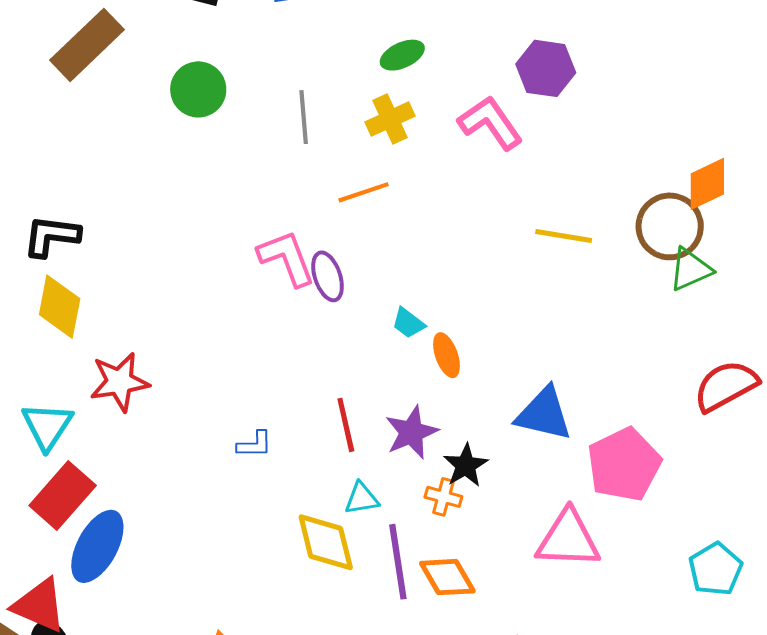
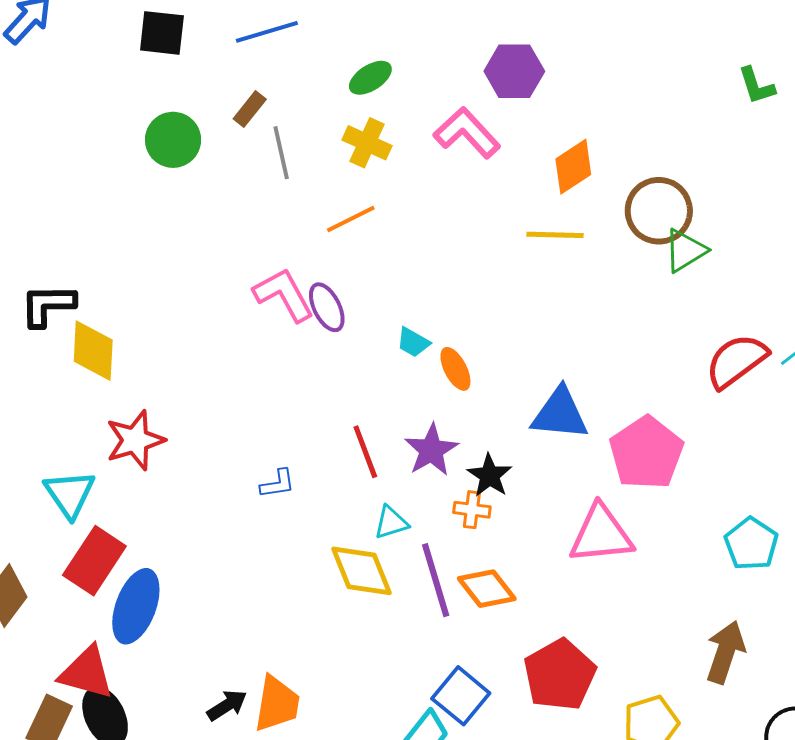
brown rectangle: (87, 45) -> (250, 109), moved, size x0.5
yellow cross: (390, 119) -> (367, 143), turned -33
orange diamond: (707, 184) -> (573, 167), moved
yellow diamond: (60, 307) -> (93, 351), moved

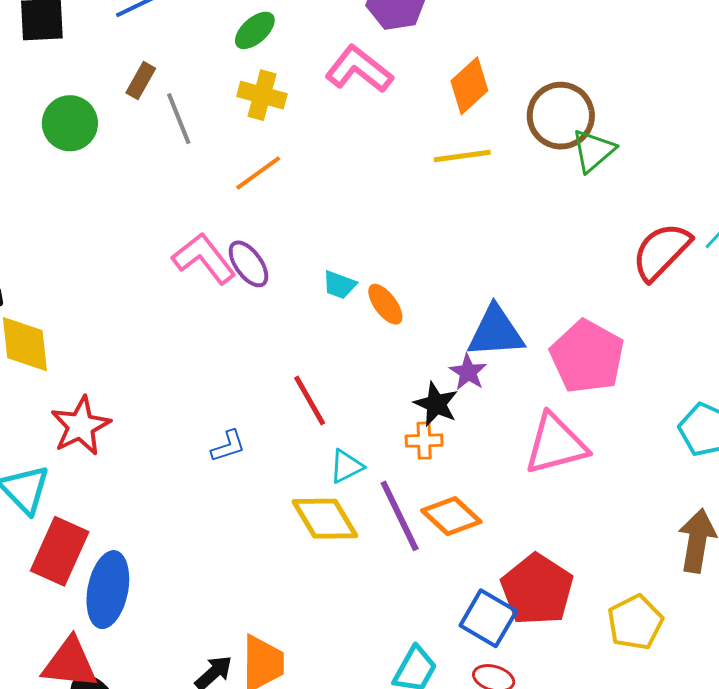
purple star: (431, 450) -> (468, 372), moved, size x0.7
blue square: (461, 696) -> (488, 618), moved

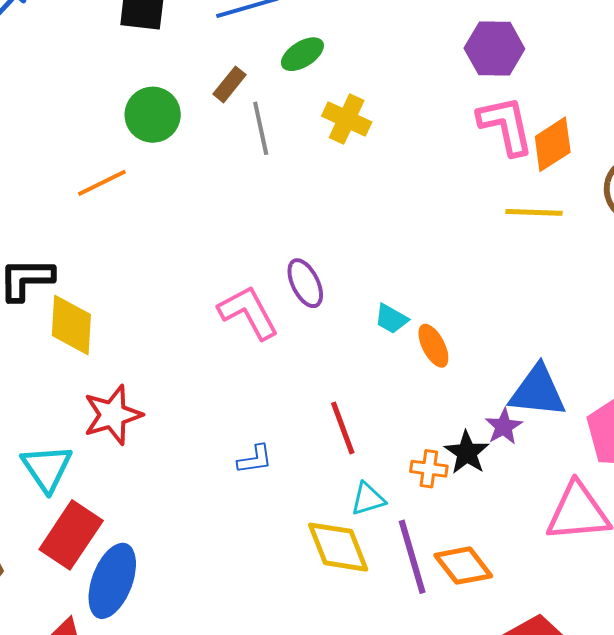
green ellipse: (255, 30) -> (302, 54), moved
pink L-shape: (359, 69) -> (506, 125), moved, turned 30
orange line: (258, 173) -> (102, 183), moved
pink L-shape: (204, 258) -> (248, 312), moved
orange cross: (424, 441) -> (429, 469), moved

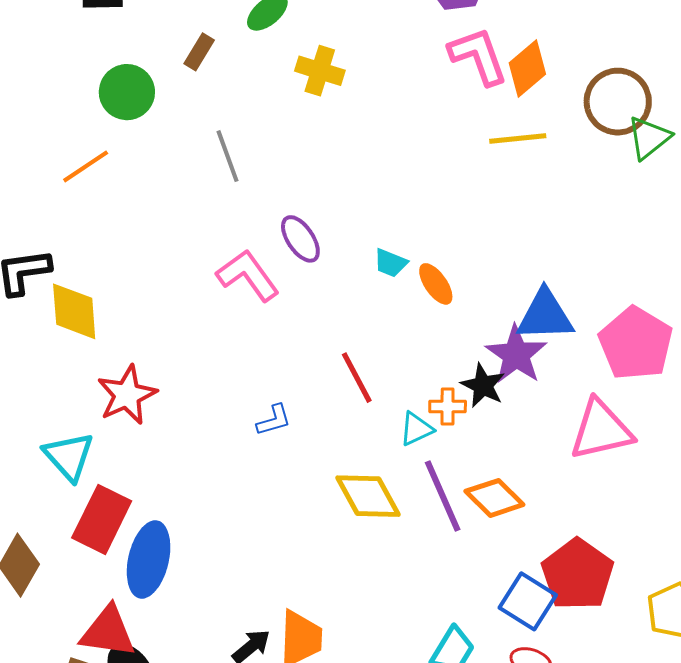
gray line: (261, 128) -> (228, 156), moved
purple star: (504, 426) -> (516, 355), size x1.6
cyan triangle: (368, 499) -> (416, 429), moved

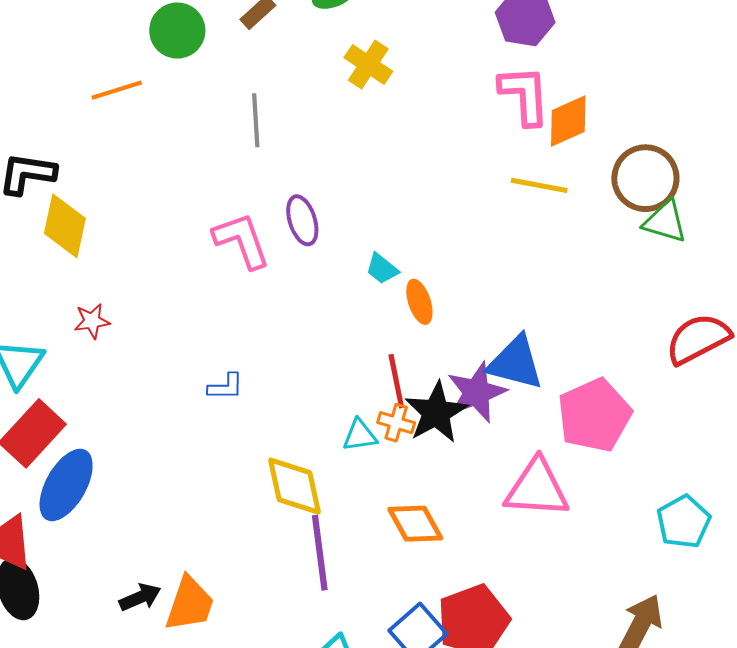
green triangle: (649, 138) -> (665, 222), turned 39
red line: (357, 378) -> (396, 381), moved
black star: (483, 385) -> (436, 413), size x1.4
red star: (127, 395) -> (92, 321), size x0.6
purple line: (443, 496) -> (320, 553), moved

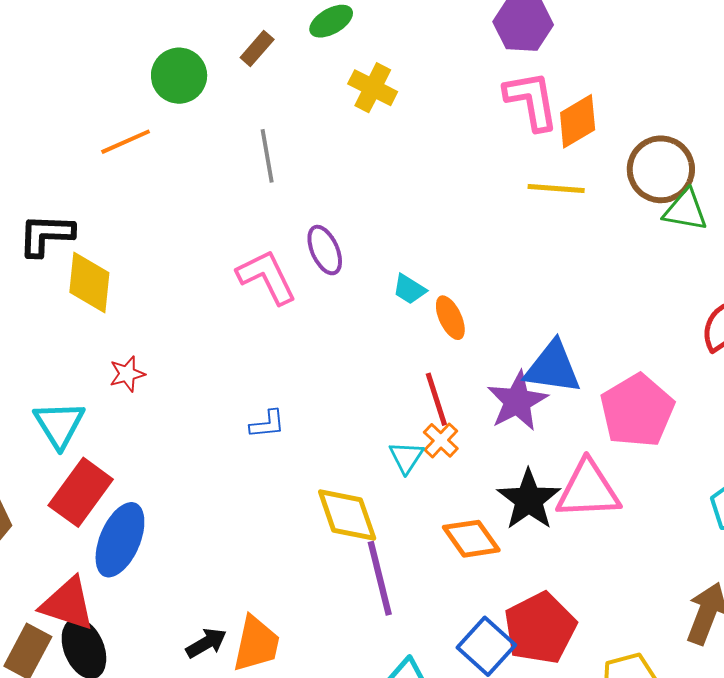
black star: (436, 413) -> (529, 500), moved
orange cross: (396, 423) -> (441, 440), turned 33
cyan triangle: (360, 435) -> (406, 457), turned -42

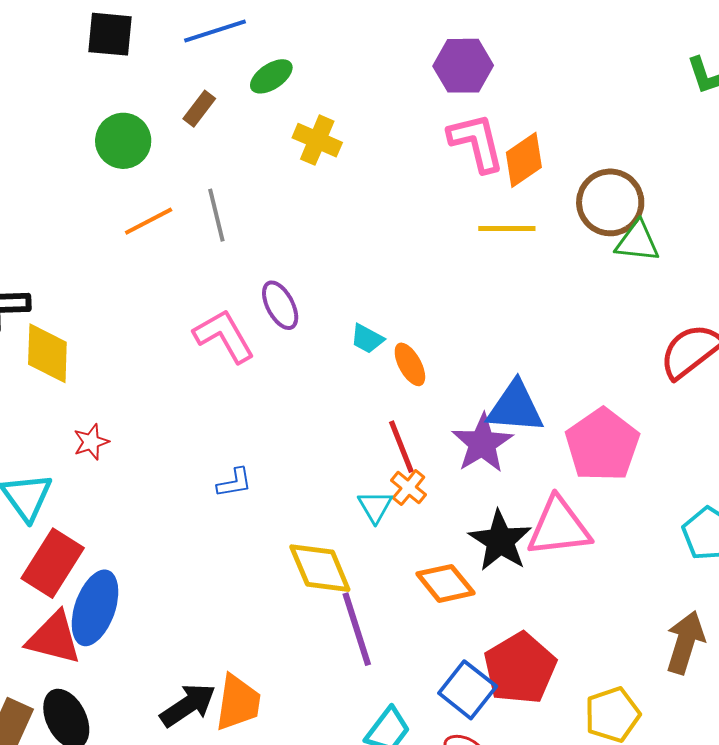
orange line: (126, 142) -> (149, 221), moved
red triangle: (68, 604) -> (54, 638), moved
black arrow: (206, 643) -> (188, 705), size x1.4

